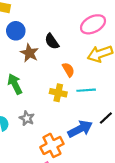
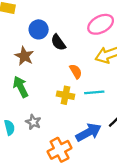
blue circle: (16, 31) -> (39, 29), moved
brown star: (29, 53) -> (24, 56), moved

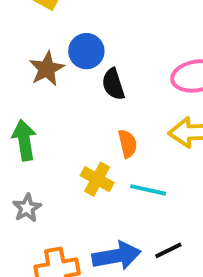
brown star: (24, 56) -> (47, 69), moved

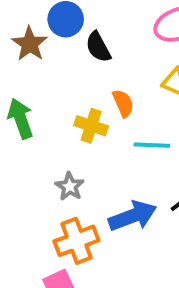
yellow cross: (97, 179) -> (91, 126), moved
gray star: (27, 208) -> (70, 187), moved

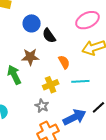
brown star: (30, 44) -> (30, 57), moved, turned -30
yellow cross: (91, 126) -> (51, 85), moved, turned -35

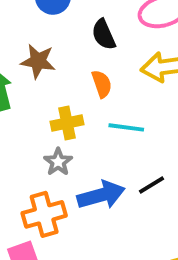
black semicircle: (49, 36) -> (104, 34), moved
gray star: (42, 106) -> (58, 162), moved

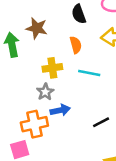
black line: (152, 185) -> (101, 122), moved
blue arrow: (101, 195) -> (60, 110), moved, size x0.7

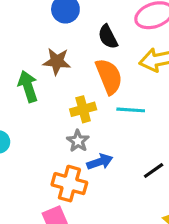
orange semicircle: (76, 45) -> (109, 76), size x1.6
orange cross: (34, 124) -> (69, 184), turned 35

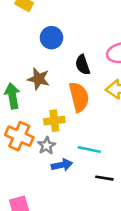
cyan line: (131, 110) -> (89, 150), moved
black line: (154, 171) -> (104, 178), turned 36
orange cross: (69, 184) -> (19, 136), moved

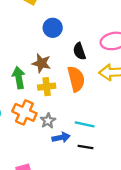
yellow cross: (54, 121) -> (47, 87), moved
black line: (104, 178) -> (86, 147), moved

